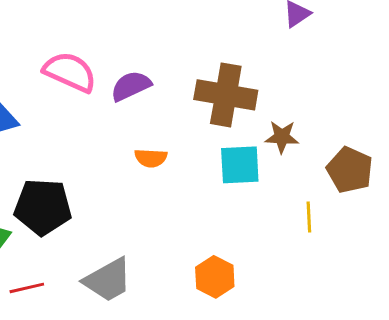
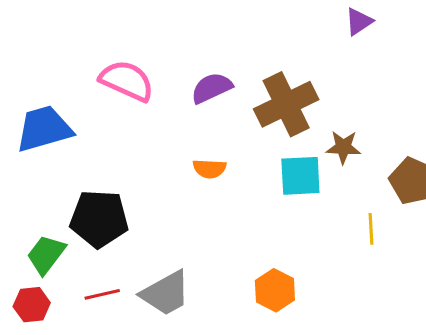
purple semicircle: (131, 86) -> (212, 88), moved
brown cross: (226, 95) -> (286, 104), turned -36
red line: (27, 288) -> (102, 294), moved

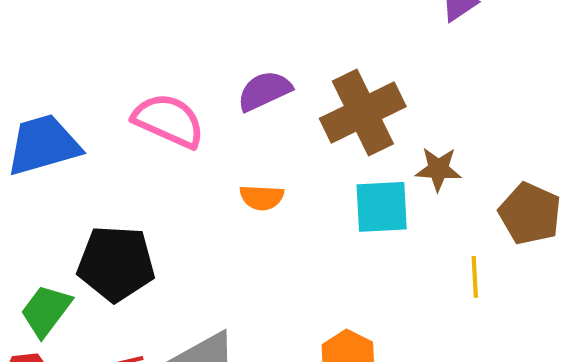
pink semicircle: (127, 81) -> (169, 121), moved

